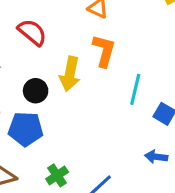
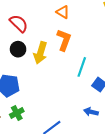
black circle: (36, 91) -> (18, 49), moved
green cross: (57, 175) -> (17, 113), moved

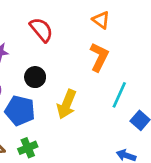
black circle: (18, 49) -> (35, 77), moved
yellow arrow: (40, 53) -> (67, 104), moved

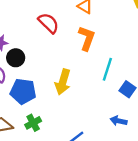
red semicircle: (41, 30) -> (49, 23), moved
black circle: (35, 77) -> (16, 58), moved

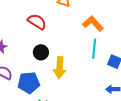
orange L-shape: (87, 38) -> (93, 24), moved, turned -50
black circle: (16, 58) -> (41, 52), moved

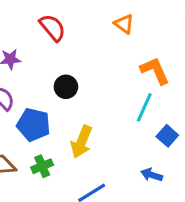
red semicircle: (37, 22) -> (52, 28), moved
yellow arrow: (60, 68) -> (82, 142), moved

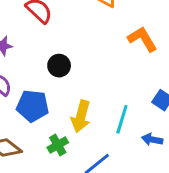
cyan line: (144, 107) -> (122, 119), moved
green cross: (42, 166) -> (58, 145), moved

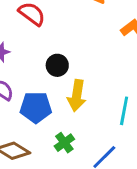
yellow arrow: (81, 116) -> (77, 96), moved

